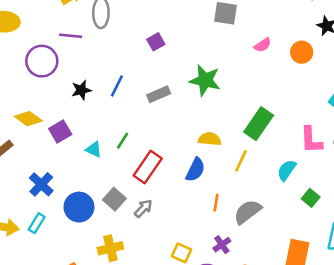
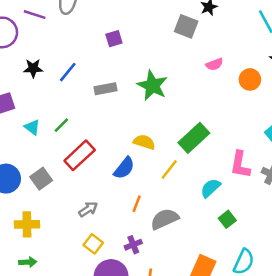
gray arrow: (143, 208) -> (88, 209), moved

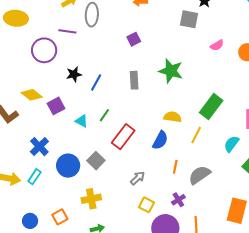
blue line: (68, 72) -> (96, 83), moved
gray rectangle: (105, 89) -> (134, 80), turned -72

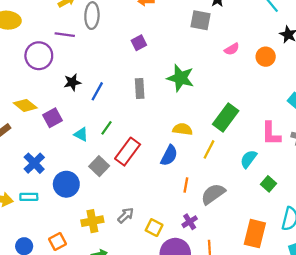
gray square: (96, 161) -> (99, 166), moved
cyan rectangle: (34, 177) -> (29, 197), turned 56
gray arrow: (138, 178) -> (126, 215), moved

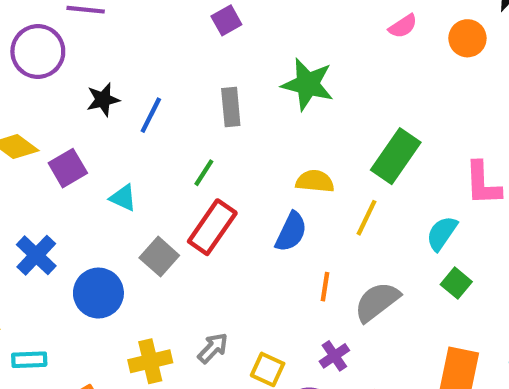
green line: (107, 128) -> (204, 173), moved
green square: (269, 184) -> (456, 283), moved
cyan rectangle: (29, 197) -> (29, 360), moved

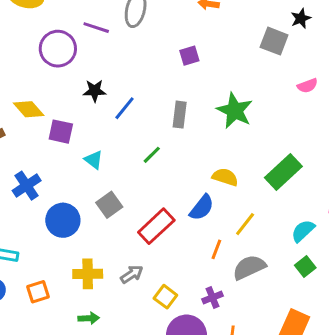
purple square: (68, 168) -> (61, 132), turned 30
yellow line: (366, 218) -> (245, 224), moved
red rectangle: (212, 227) -> (156, 226), moved

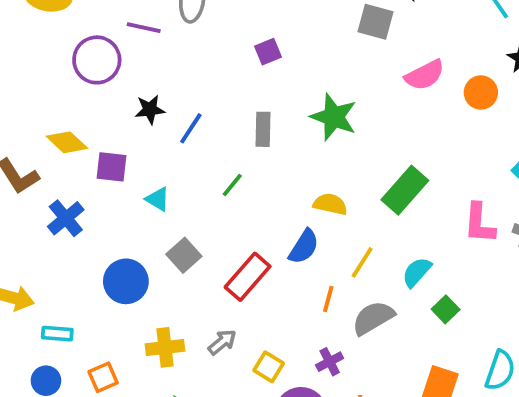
pink semicircle: (307, 86) -> (425, 75), size x1.5
blue cross: (27, 186) -> (66, 218), moved
cyan semicircle: (303, 231) -> (417, 272), moved

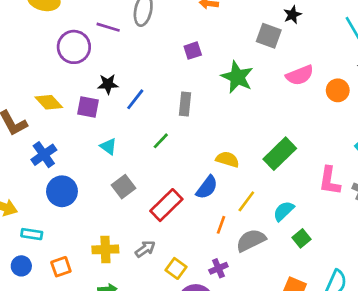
green star: (334, 117) -> (237, 77), moved
purple square: (112, 167) -> (88, 107), moved
blue circle: (126, 281) -> (62, 191), moved

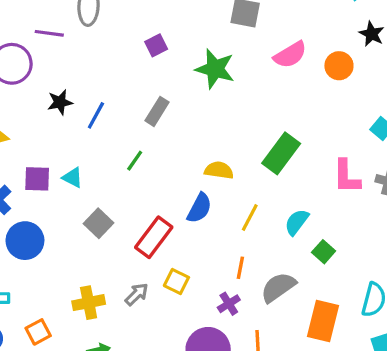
gray rectangle: (185, 104) -> (157, 111), turned 35
purple square: (88, 107) -> (37, 179), moved
orange line: (221, 225) -> (240, 268), moved
gray semicircle: (251, 240) -> (278, 287), moved
yellow square: (176, 268) -> (176, 281), moved

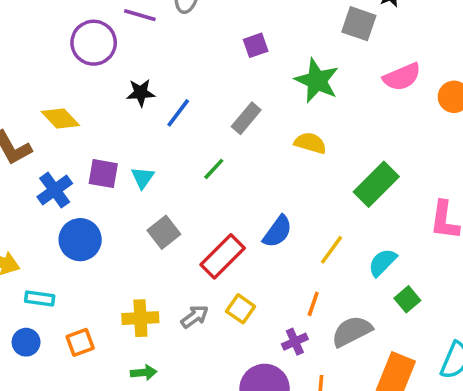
yellow semicircle: (219, 170) -> (310, 143), moved
cyan triangle: (73, 178) -> (143, 178), turned 30

